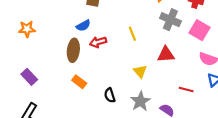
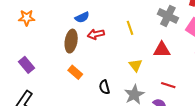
red line: (186, 90) -> (168, 85), moved

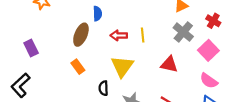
blue semicircle: (82, 17) -> (97, 14), turned -80
red arrow: (96, 34) -> (119, 35), moved
yellow triangle: (136, 65) -> (122, 66), moved, size x1.6

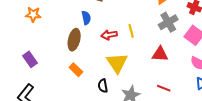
gray cross: (183, 32) -> (168, 22), turned 30

